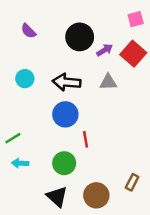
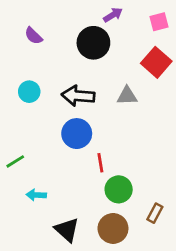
purple arrow: (105, 50) -> (113, 15), moved
cyan arrow: (20, 163) -> (36, 195), moved
green circle: (64, 163) -> (119, 189), moved

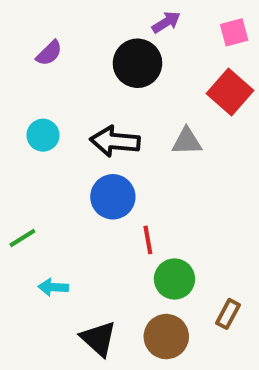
purple semicircle: (33, 36) -> (49, 53), turned -90

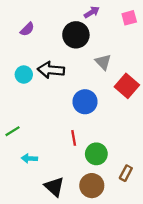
red square: (230, 92) -> (127, 86), moved
black arrow: (115, 141) -> (51, 70), moved
gray triangle: (187, 141) -> (103, 62), moved, turned 48
blue circle: (113, 197) -> (85, 102), moved
red line: (148, 240) -> (74, 138), moved

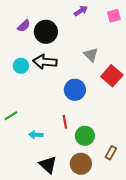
black circle: (76, 35) -> (46, 32), moved
cyan arrow: (29, 158) -> (36, 135), moved

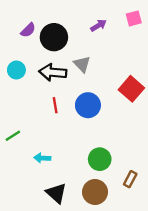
purple arrow: (81, 11) -> (99, 25), moved
gray triangle: (91, 55) -> (82, 64), moved
cyan circle: (21, 66) -> (16, 70), moved
red line: (65, 122) -> (55, 105), moved

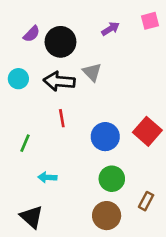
red square: (131, 89) -> (147, 131), moved
blue circle: (88, 105) -> (105, 137), moved
green line: (13, 136) -> (25, 143), moved, turned -35
black triangle: (56, 193) -> (32, 217), moved

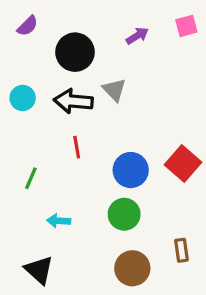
purple semicircle: (32, 34) -> (28, 26), moved
green circle: (112, 179) -> (124, 214), moved
brown rectangle: (146, 201) -> (181, 250), turned -36

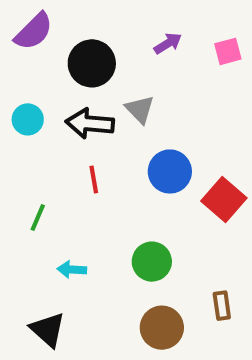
purple semicircle: (28, 26) -> (34, 31), size x1.5
pink square: (186, 26) -> (228, 51), moved
blue circle: (131, 170) -> (170, 171), moved

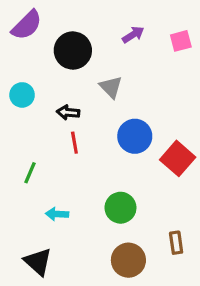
black arrow: (90, 123) -> (68, 112), moved, size x0.6

